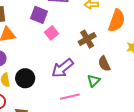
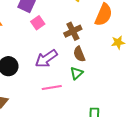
brown semicircle: (104, 64) -> (79, 54), moved

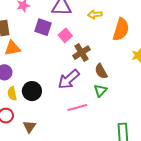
pink square: (38, 23) -> (65, 35), moved
brown cross: (73, 31) -> (82, 53), moved

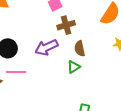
pink line: (77, 107) -> (16, 72), moved

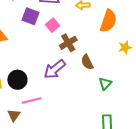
green triangle: (74, 67) -> (105, 84), moved

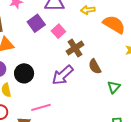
purple square: (31, 16) -> (36, 23), turned 36
orange semicircle: (108, 21) -> (114, 24), turned -75
black circle: (17, 80) -> (24, 73), moved

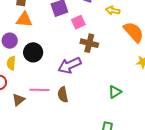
brown cross: (75, 48) -> (89, 43), turned 30
brown semicircle: (95, 67) -> (63, 95), moved

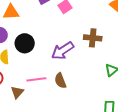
brown cross: (89, 43) -> (93, 38), moved

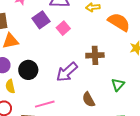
brown semicircle: (60, 81) -> (89, 100), moved

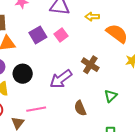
purple square: (41, 20) -> (38, 35), moved
brown cross: (95, 55) -> (90, 65), turned 30

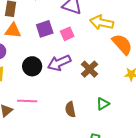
yellow arrow: (92, 17) -> (102, 22), size x1.6
black circle: (23, 74) -> (32, 66), moved
purple arrow: (61, 79) -> (59, 63), moved

